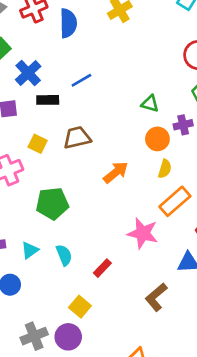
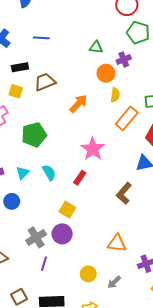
blue line: (81, 80) -> (41, 38), turned 42
black rectangle: (48, 100) -> (20, 67), moved
pink star: (143, 233) -> (93, 149), moved, turned 30

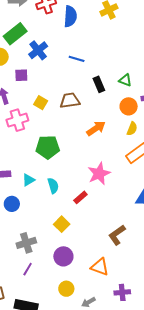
black rectangle: (20, 67) -> (99, 84), moved, turned 63
brown L-shape: (124, 193) -> (117, 235), moved
purple circle: (62, 234) -> (63, 256), moved

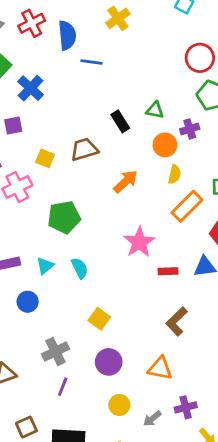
blue line: (77, 59) -> (92, 62), moved
red rectangle: (80, 197) -> (168, 271), moved, turned 48
purple cross: (122, 292) -> (186, 407), moved

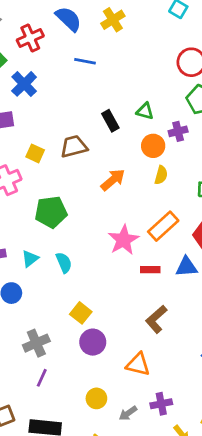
red cross: (32, 23) -> (30, 38), moved
blue semicircle: (67, 35) -> (68, 19), moved, turned -44
orange rectangle: (187, 206) -> (163, 226), moved
purple circle: (109, 362) -> (93, 342), moved

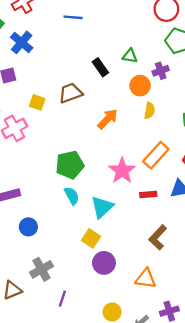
green pentagon: (51, 212) -> (70, 165), moved
cyan triangle: (30, 259) -> (102, 207), moved, size x1.5
gray cross: (36, 343) -> (41, 269), moved

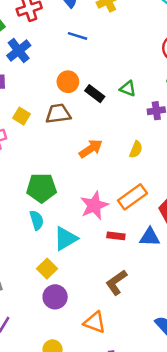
black rectangle: (100, 67) -> (95, 94), turned -30
orange circle: (140, 86) -> (68, 82), moved

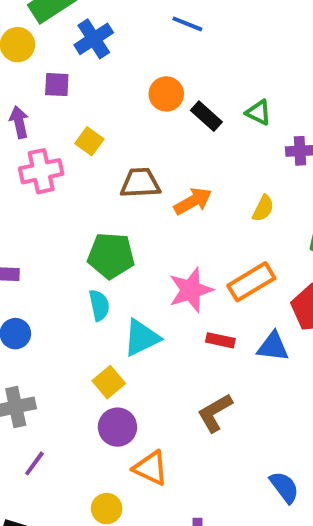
brown trapezoid: (58, 114) -> (140, 183), moved
orange triangle: (95, 322) -> (151, 468), moved

